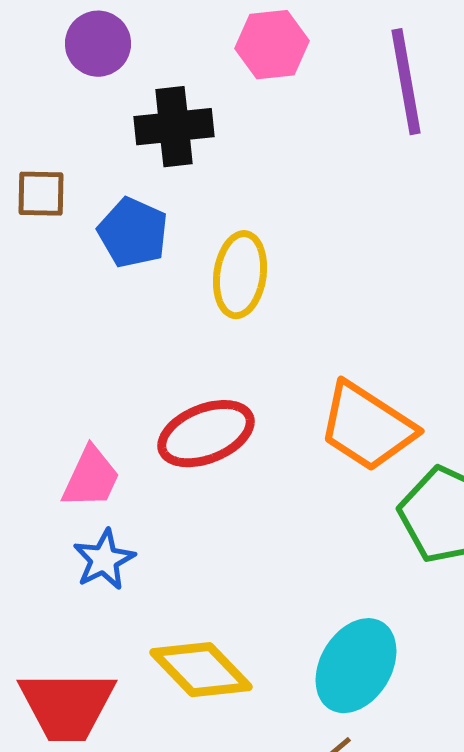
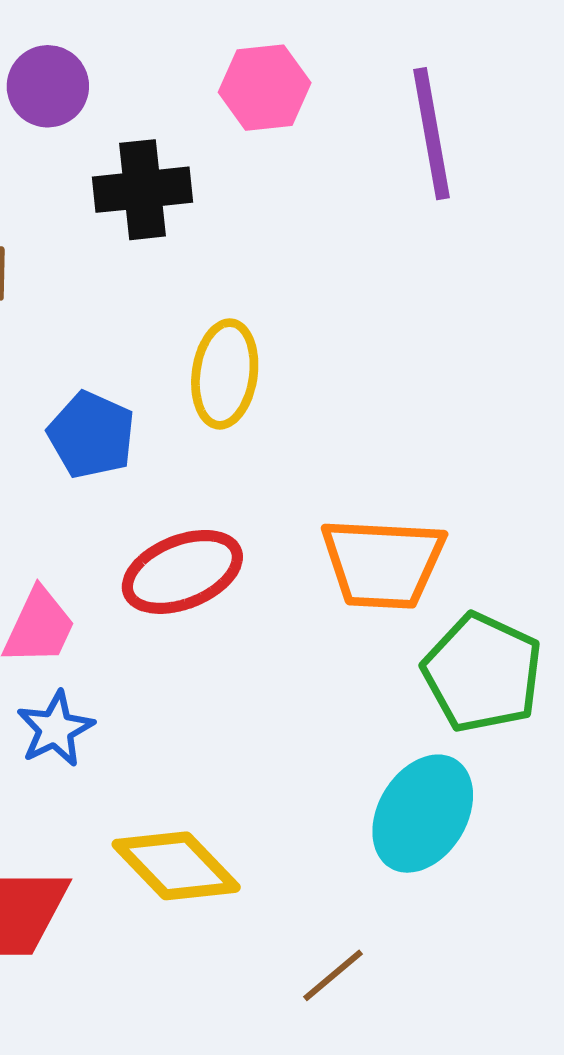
blue pentagon: (133, 233) -> (91, 435), moved
orange trapezoid: (367, 427) -> (383, 563), turned -30
cyan ellipse: (356, 666) -> (423, 814), moved

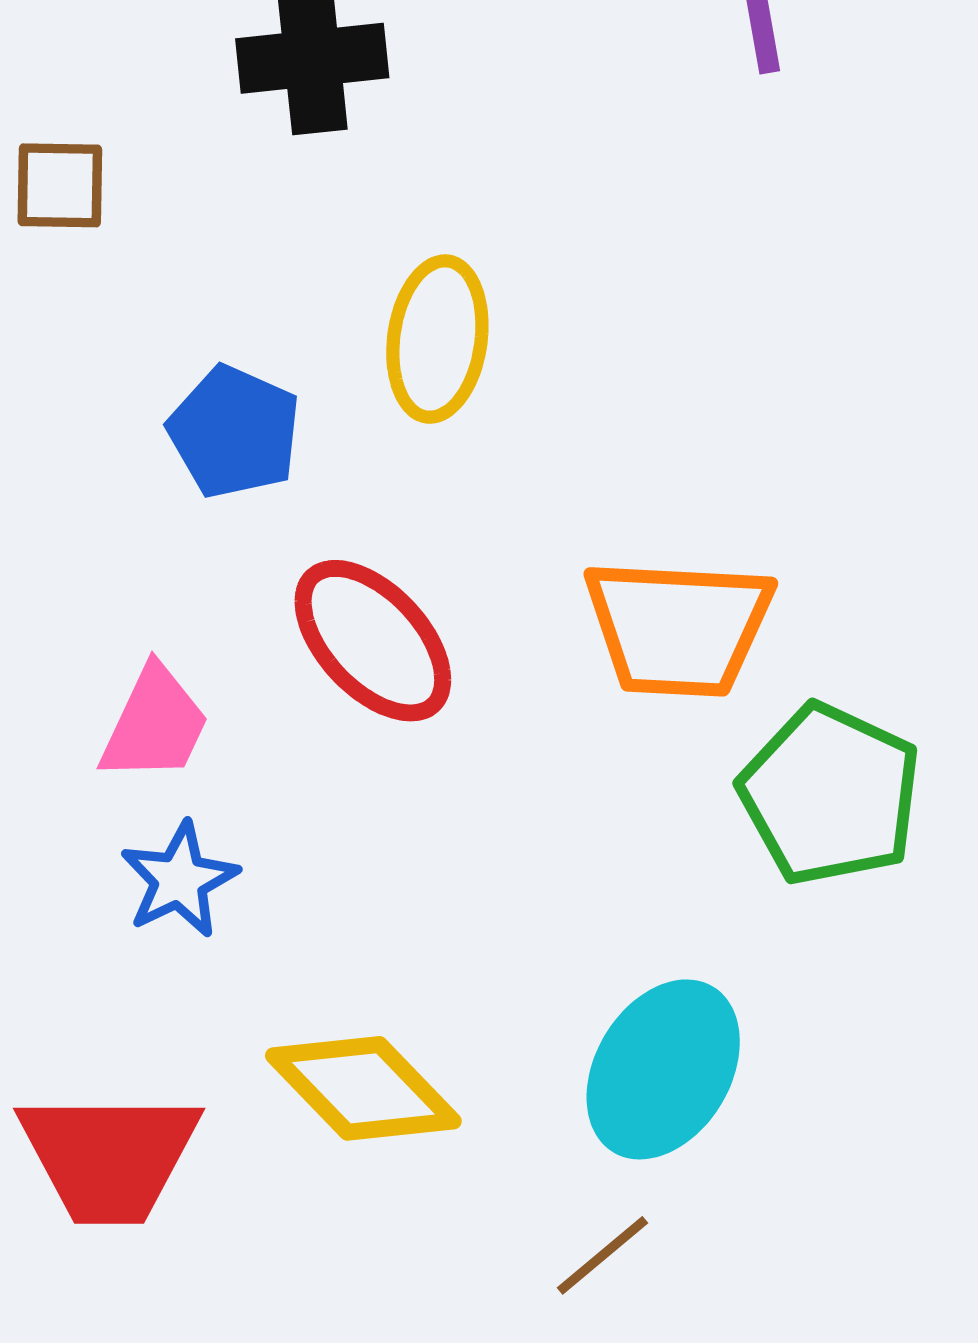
red ellipse: (182, 572) -> (373, 641), turned 69
cyan ellipse: (423, 814) -> (663, 1069), moved

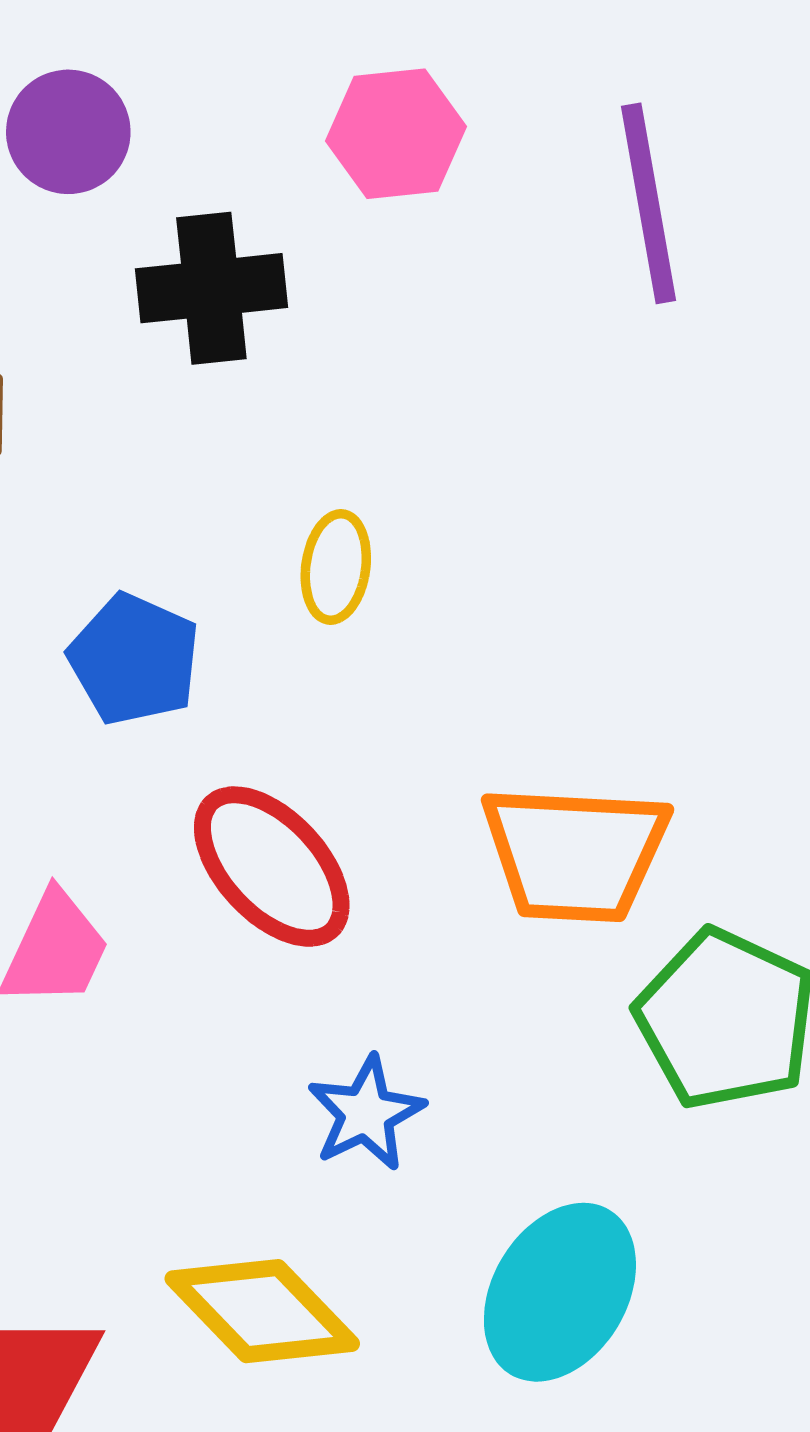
yellow ellipse: (437, 339) -> (336, 567), size x0.7
blue star: (179, 880) -> (366, 1113), moved

